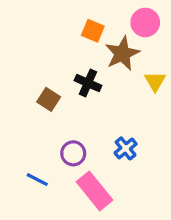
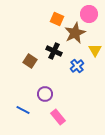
blue cross: (126, 148) -> (77, 66), moved
pink rectangle: (94, 191) -> (58, 117), size x0.7

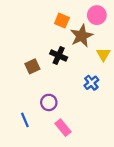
brown square: (30, 61) -> (32, 66), turned 32
blue cross: (77, 66) -> (91, 83), moved
blue line: (23, 110) -> (25, 120), turned 40

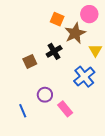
black cross: (59, 55) -> (54, 51), turned 35
blue cross: (91, 83) -> (84, 77), size x1.5
pink rectangle: (63, 128) -> (65, 109), moved

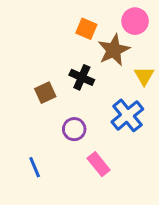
black cross: (54, 51) -> (82, 77), turned -35
purple circle: (45, 95) -> (74, 129), moved

